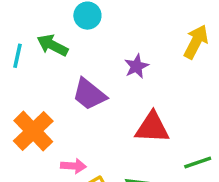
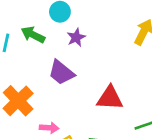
purple star: (136, 66) -> (76, 37), moved

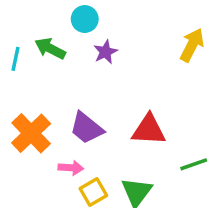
purple trapezoid: (61, 72) -> (86, 128), moved

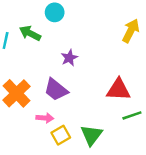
purple star: (105, 52) -> (69, 58), moved
red triangle: (149, 130) -> (118, 90), moved

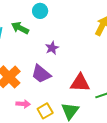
red triangle: (118, 90) -> (80, 83), moved
pink arrow: (45, 118) -> (23, 104), moved

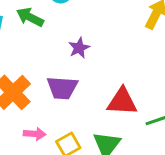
purple trapezoid: (41, 74) -> (62, 88), turned -35

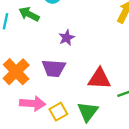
pink arrow: (35, 134) -> (33, 103), size x1.5

